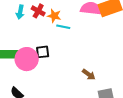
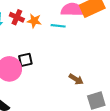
cyan line: (63, 27) -> (58, 26), moved

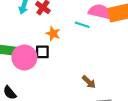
orange star: (34, 21) -> (53, 34), moved

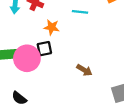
brown arrow: (89, 82) -> (84, 70), moved

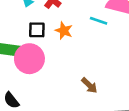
black square: (44, 49) -> (37, 30), moved

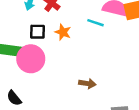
brown arrow: (89, 85) -> (87, 84), turned -35

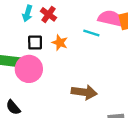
brown arrow: (87, 84) -> (84, 92), size x1.5

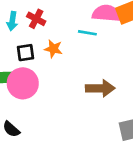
brown arrow: (84, 92) -> (100, 88), moved

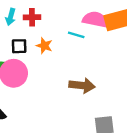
red cross: (36, 19) -> (32, 17), turned -35

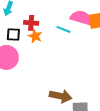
red cross: (32, 17) -> (31, 23), moved
brown arrow: (82, 85) -> (61, 96), moved

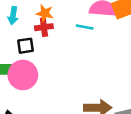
orange star: (35, 36) -> (45, 13), moved

